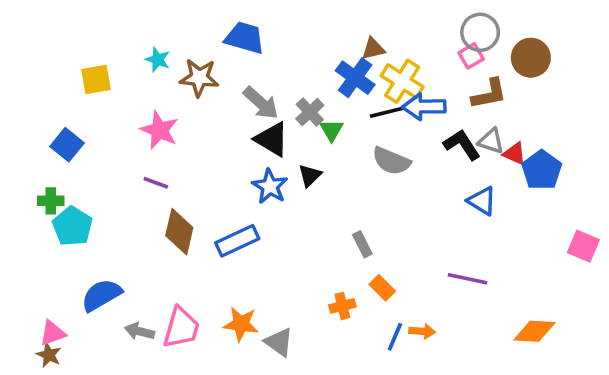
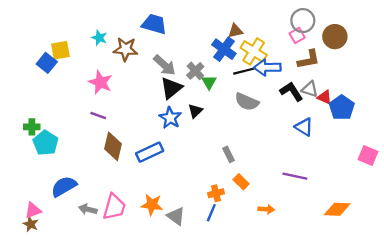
black triangle: (272, 139) -> (171, 88), turned 50
blue square: (67, 145) -> (47, 63), moved
blue line: (395, 337) -> (211, 213), moved

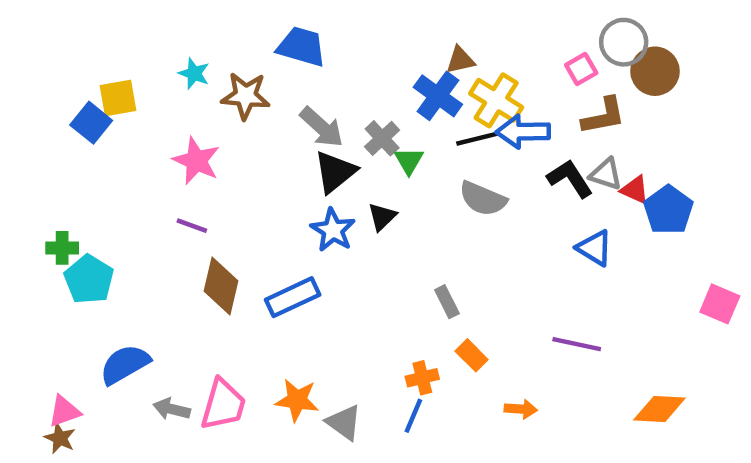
gray circle: (303, 21) -> (624, 42), moved

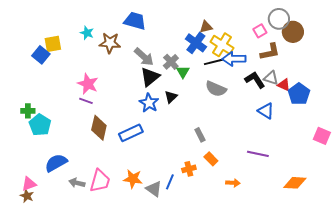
pink star: (196, 161) -> (88, 84), moved
blue line: (413, 416) -> (170, 182), moved

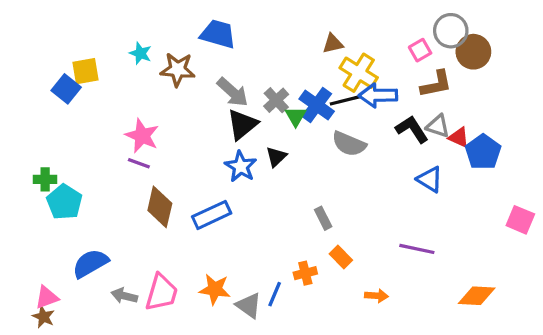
blue cross: (196, 43) -> (317, 105), moved

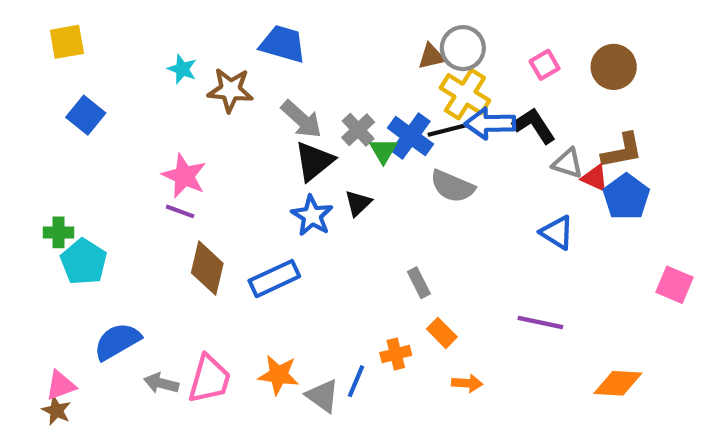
gray circle: (451, 31) -> (463, 48), moved
yellow square: (86, 71) -> (67, 42), moved
brown L-shape: (436, 84) -> (622, 151), moved
black L-shape: (412, 129) -> (534, 126), moved
orange arrow: (376, 296) -> (467, 383), moved

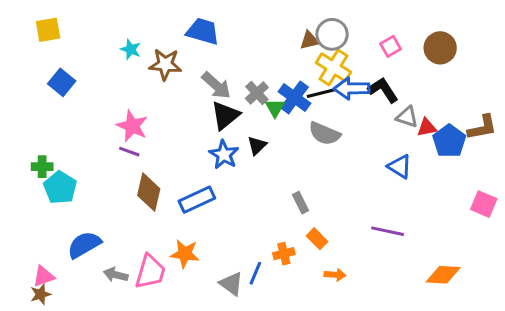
brown L-shape: (622, 151) -> (482, 127), moved
red triangle: (595, 178) -> (427, 127), turned -35
orange star: (279, 375) -> (185, 254), moved
brown star: (56, 410) -> (41, 294), turned 30

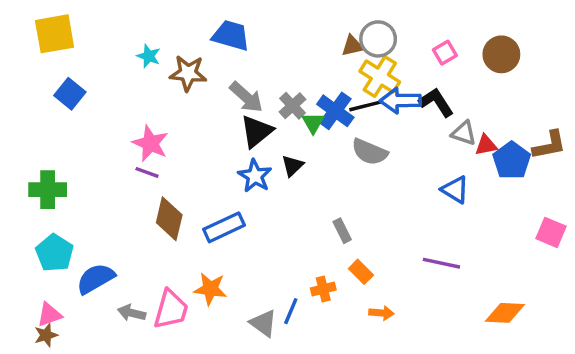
yellow square: (48, 30) -> (55, 34), size x1.4
green cross: (42, 167) -> (48, 190), size x1.5
cyan pentagon: (60, 188) -> (55, 253), moved

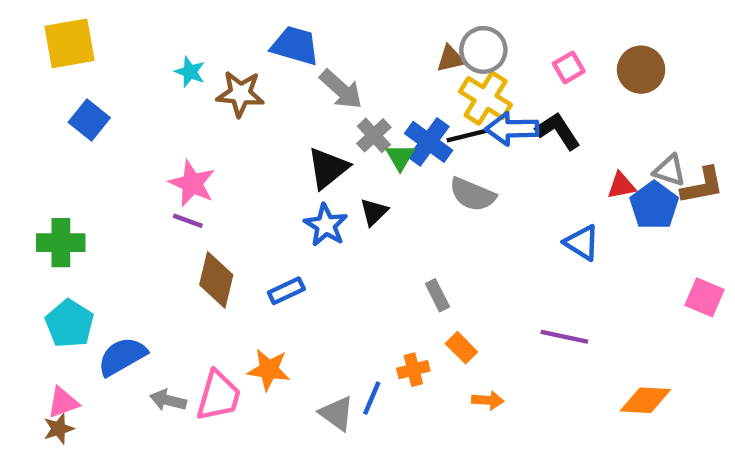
gray arrow: (246, 97) -> (341, 89), moved
gray triangle: (464, 133) -> (669, 170), moved
blue rectangle: (224, 227) -> (286, 291), size x0.7

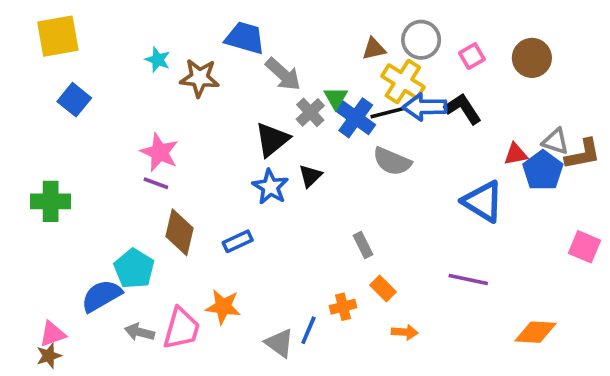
gray circle: (483, 50) -> (421, 40), moved
green triangle: (400, 157) -> (336, 98), moved
blue triangle: (582, 243) -> (483, 201), size x1.4
cyan pentagon: (70, 324) -> (134, 269), moved

